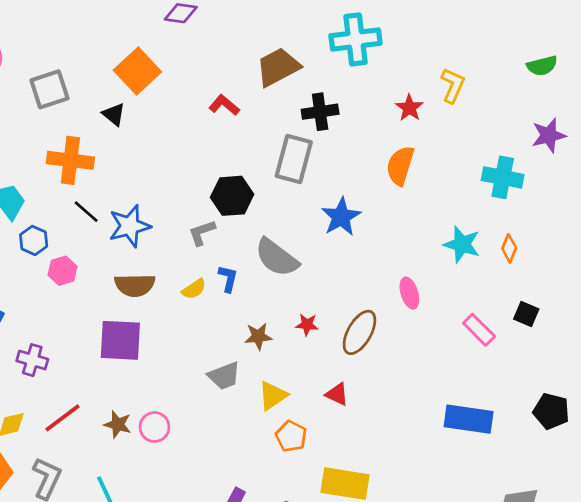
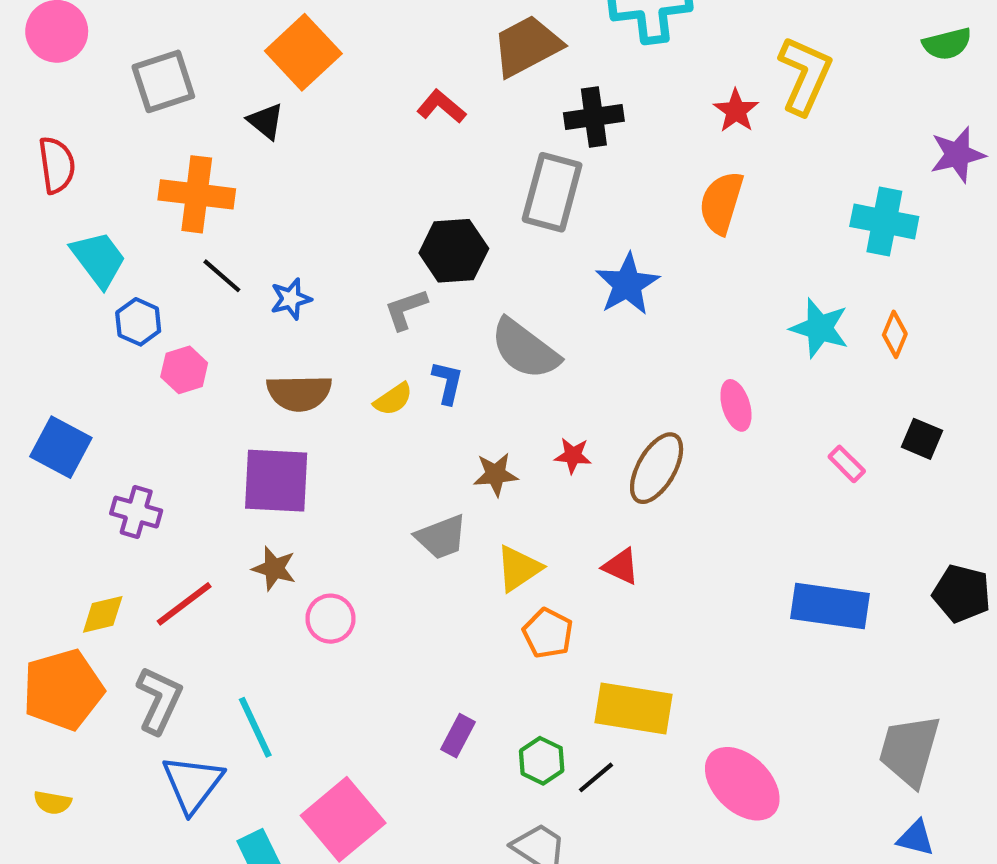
yellow L-shape: (453, 85) -> (805, 75), size x1.4
blue star: (130, 226) -> (291, 299), size x0.6
pink rectangle: (479, 330) -> (847, 464), size x0.7
brown star: (118, 424) -> (274, 568), moved

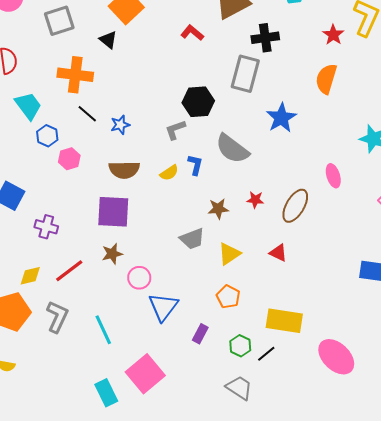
brown star: (274, 568) -> (112, 254), turned -30
orange pentagon: (548, 633) -> (228, 297), moved
blue triangle: (193, 784) -> (163, 307), moved

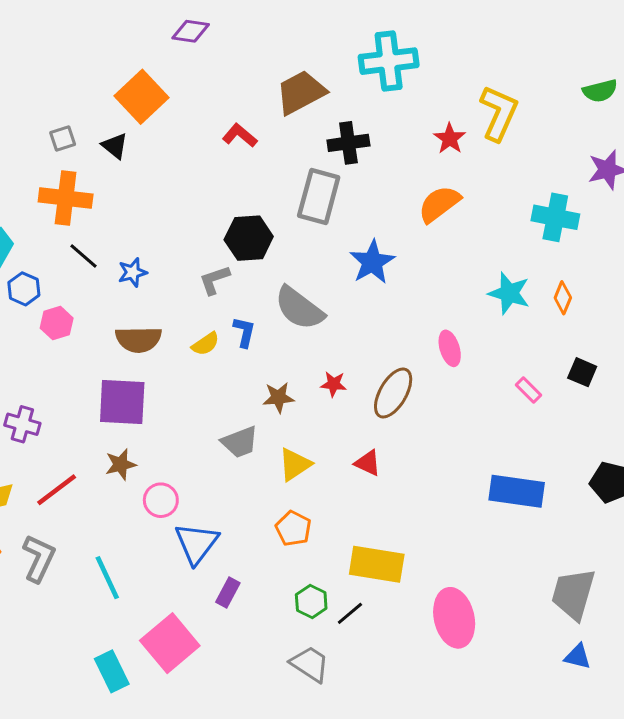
gray square: (59, 21) -> (63, 138), moved, size x0.6
orange semicircle: (326, 79) -> (439, 204), turned 36
purple rectangle: (200, 334) -> (228, 592), moved
pink ellipse: (336, 357) -> (454, 618), turned 33

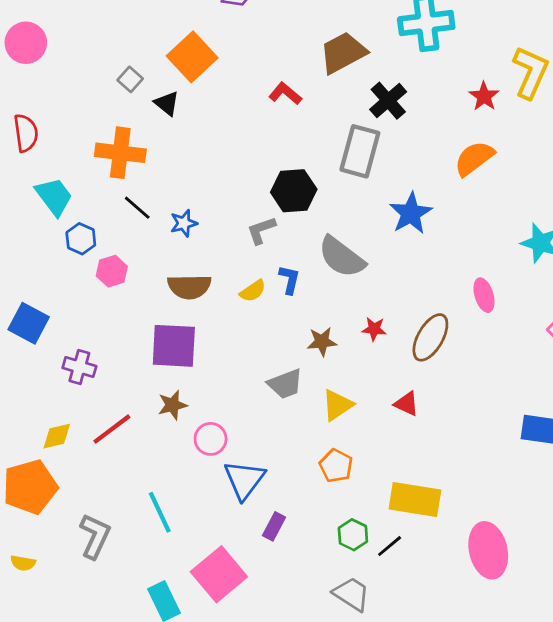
gray square: (63, 138) -> (130, 79), moved, turned -30
black cross: (348, 143) -> (388, 101), turned -33
gray L-shape: (39, 558) -> (95, 536), moved

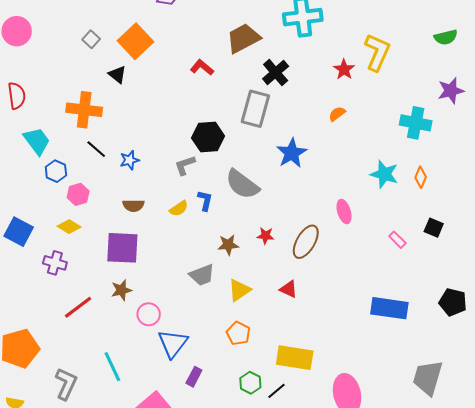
gray square: (130, 79) -> (91, 39), moved
orange semicircle: (474, 158) -> (337, 114), size x0.6
brown semicircle: (189, 287) -> (133, 205), size x0.7
yellow diamond: (57, 436) -> (69, 227), moved, turned 45

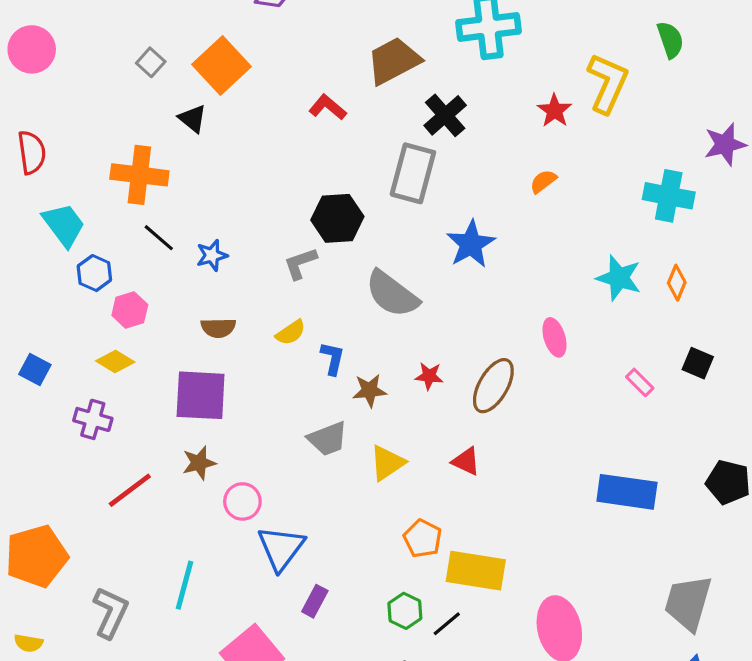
green semicircle: (446, 37) -> (670, 40), moved, turned -95
blue L-shape: (205, 200) -> (333, 358), moved
blue square: (19, 232) -> (35, 370), size x0.7
orange pentagon: (238, 333) -> (423, 538), moved
cyan line: (112, 367) -> (185, 585), turned 40

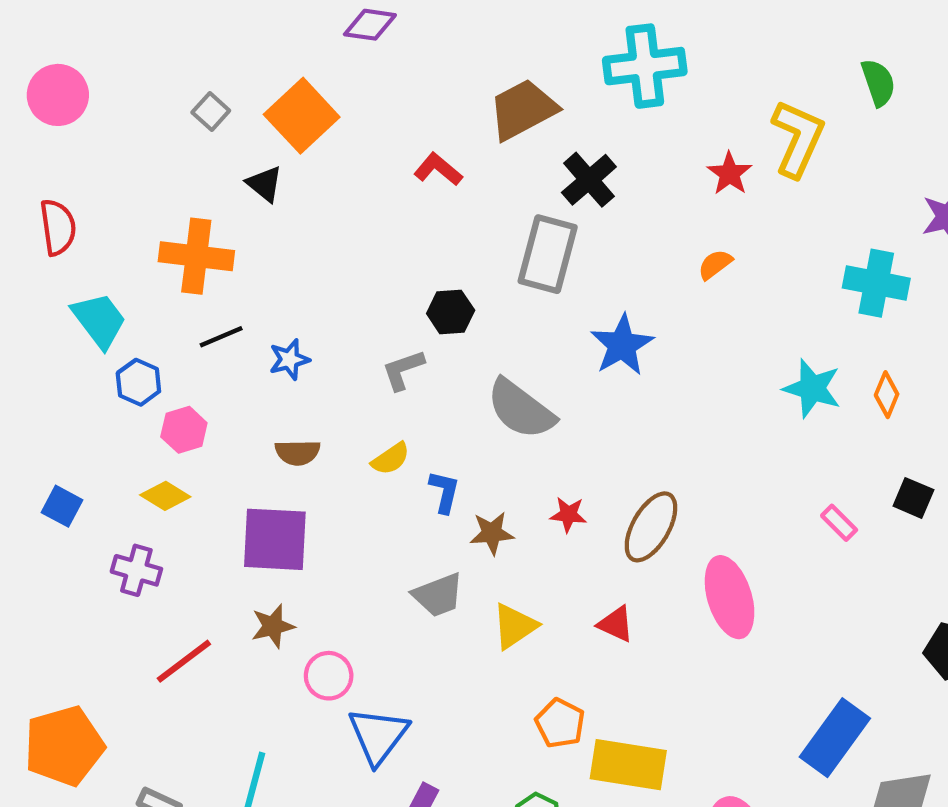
black hexagon: (337, 218) -> (451, 312), size x0.7
black line: (159, 238) -> (221, 337), turned -64
pink ellipse: (555, 337) -> (730, 597), moved, size x1.6
blue rectangle: (627, 492) -> (835, 738), moved, turned -62

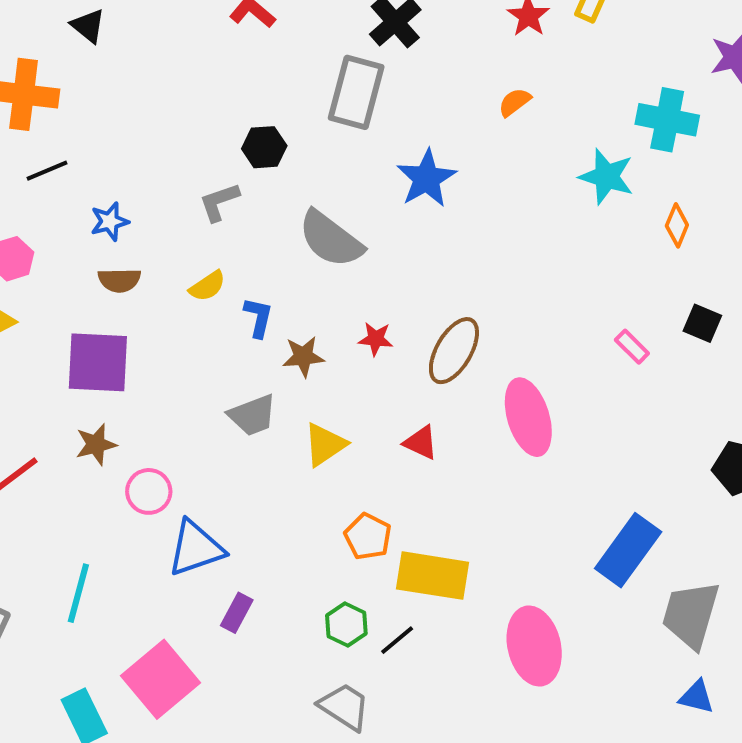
blue star: (289, 360) -> (110, 221), moved
cyan star: (812, 388) -> (607, 176), moved
blue triangle: (378, 736) -> (196, 548), turned 34

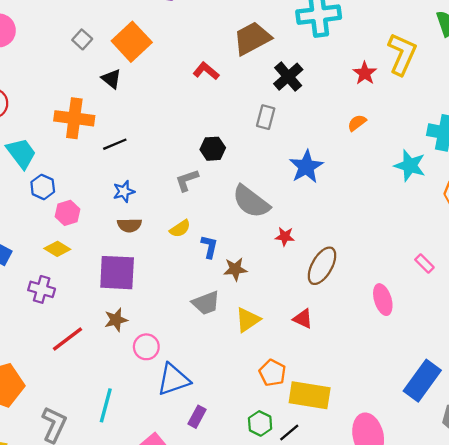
gray rectangle: (356, 92) -> (266, 117), size x0.6
black line: (47, 171) -> (115, 144), moved
red star: (376, 339) -> (285, 236), moved
pink ellipse: (528, 417) -> (383, 300), moved, size x0.7

